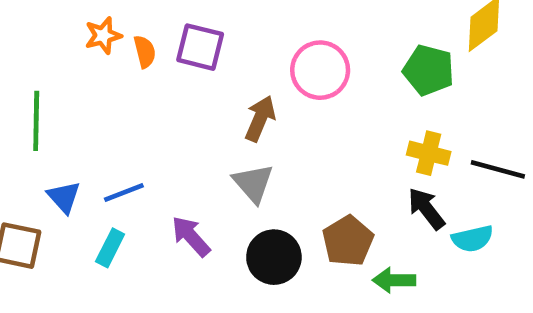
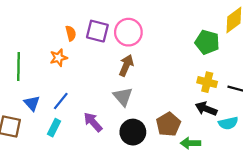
orange star: (103, 35) -> (59, 58), moved
pink circle: (320, 70) -> (128, 32), moved
blue line: (124, 192) -> (61, 101), turned -30
black arrow: (426, 209) -> (206, 109), turned -30

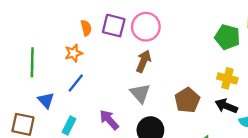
blue line: (61, 101) -> (76, 83), moved
brown pentagon: (168, 124) -> (187, 100), moved

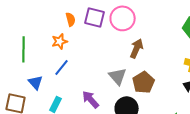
brown arrow: (144, 61) -> (137, 48), moved
brown pentagon: (187, 100) -> (144, 82), moved

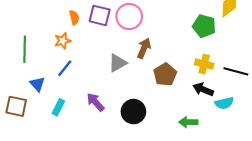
gray triangle: (118, 76) -> (118, 63), moved, turned 42
brown pentagon: (144, 82) -> (165, 75), moved

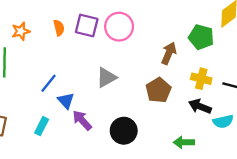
orange star: (63, 41) -> (21, 31), moved
brown arrow: (144, 48) -> (169, 53), moved
blue triangle: (37, 84) -> (66, 101), moved

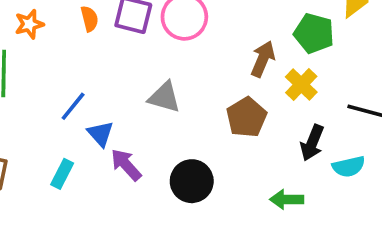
gray triangle: (106, 78) -> (164, 97), turned 45
yellow cross: (201, 79) -> (301, 84), moved, turned 30
black arrow: (200, 106) -> (312, 143), turned -90

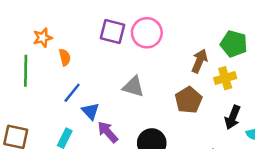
orange semicircle: (89, 19) -> (65, 57), moved
yellow cross: (301, 84) -> (225, 78), turned 30

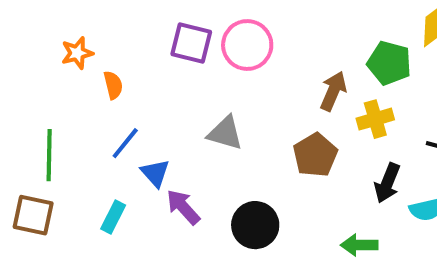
green line: (26, 71) -> (49, 155), moved

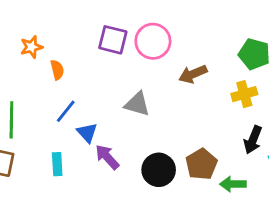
brown arrow: (333, 91) -> (193, 74), moved, turned -136
brown pentagon: (315, 155) -> (201, 164), moved
cyan rectangle: (113, 217) -> (57, 164), turned -30

